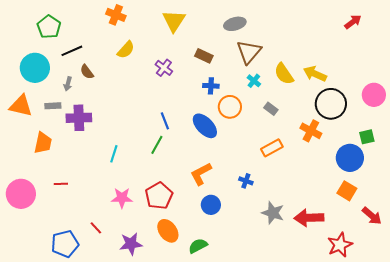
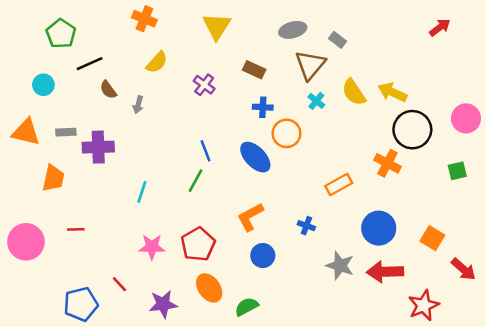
cyan circle: (35, 68) -> (43, 85), size x0.6
gray arrow: (68, 84) -> (138, 105), moved
gray rectangle: (271, 109) -> (338, 40), moved
blue circle: (350, 158) -> (379, 228), moved

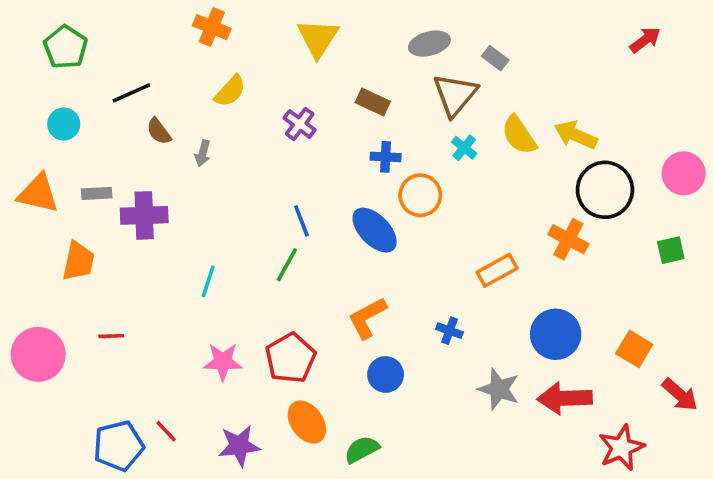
green pentagon: (61, 34) -> (66, 47), moved
red line: (119, 284) -> (166, 431), moved

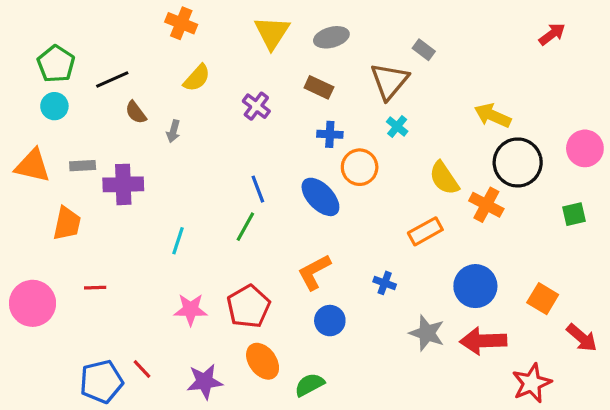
gray ellipse: (429, 44) -> (331, 37), moved
green pentagon: (66, 47) -> (56, 64), moved
yellow semicircle: (519, 135) -> (444, 178), moved

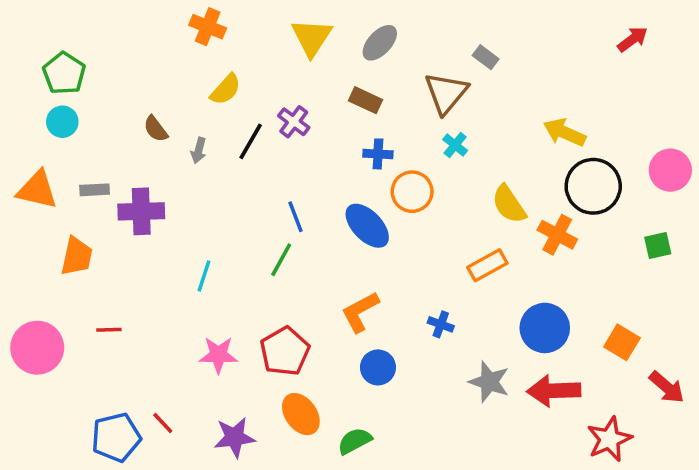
gray ellipse: (331, 37) -> (380, 43), turned -32
black line: (112, 80) -> (251, 141), moved, turned -36

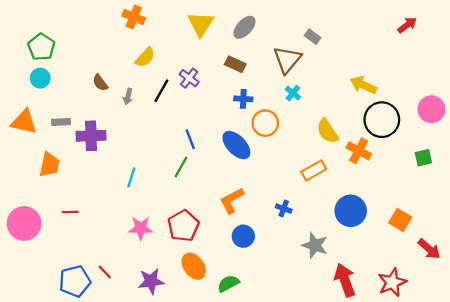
red arrow: (554, 391) -> (345, 280), moved, turned 72

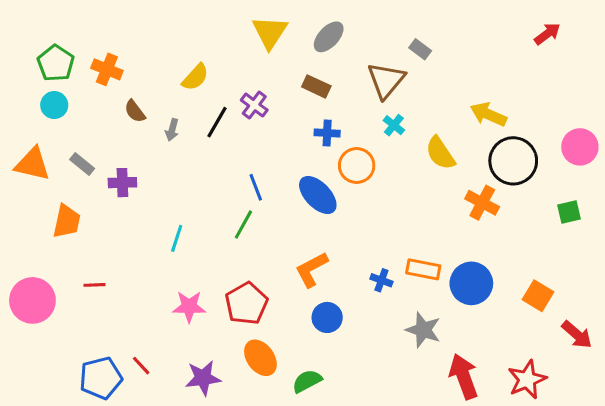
orange cross: (134, 17) -> (107, 69), moved
gray rectangle: (61, 122) -> (82, 164), turned 42
yellow semicircle: (328, 131) -> (440, 153), moved
purple cross: (91, 136) -> (122, 183), size x0.7
orange rectangle: (314, 170) -> (423, 269), moved, turned 40

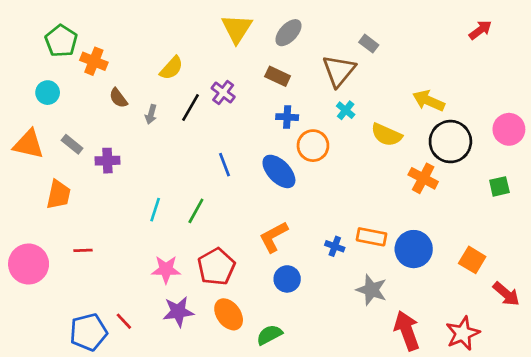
green pentagon: (56, 63) -> (61, 41), moved
yellow semicircle: (440, 153) -> (386, 135), turned -32
green line: (243, 224) -> (196, 211), moved
purple star: (203, 378) -> (178, 312), moved

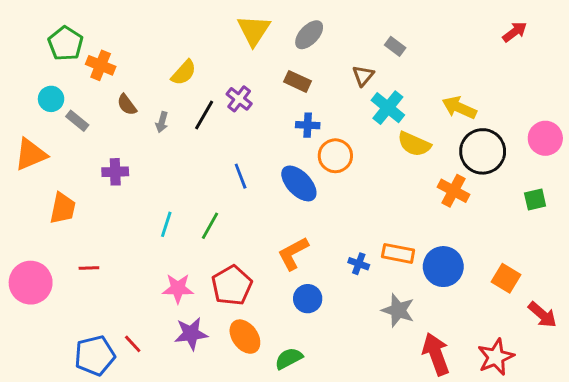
brown triangle: (339, 71) -> (363, 76), size x0.6
cyan cross: (346, 110) -> (388, 108), moved, size x1.6
orange triangle: (29, 144) -> (31, 154), turned -36
gray rectangle: (72, 144) -> (77, 121), moved

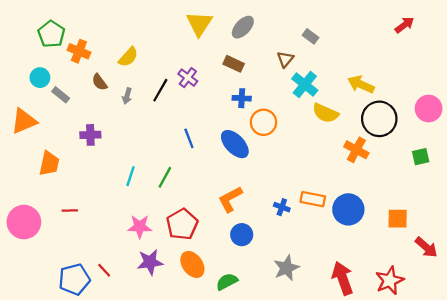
yellow semicircle: (184, 73) -> (128, 57), moved
orange square: (506, 278) -> (398, 219), turned -30
gray star: (398, 310) -> (286, 268), moved, turned 30

